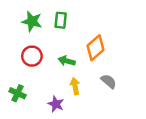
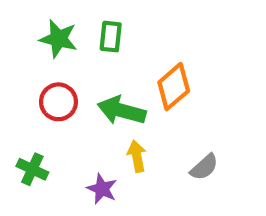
green arrow: (67, 61) -> (122, 111), size x1.5
gray semicircle: (109, 81) -> (204, 167), moved, turned 98

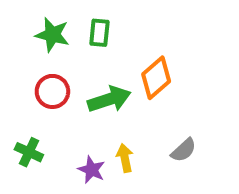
green arrow: (122, 111) -> (109, 99), turned 147
yellow arrow: (137, 156) -> (125, 158), moved

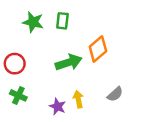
red circle: (52, 91) -> (15, 64), moved

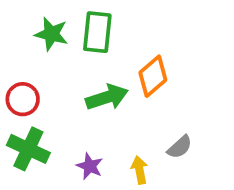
green rectangle: (62, 21) -> (97, 32), size x1.5
green cross: (18, 95) -> (28, 149), size x1.5
yellow arrow: (78, 99) -> (139, 170), moved

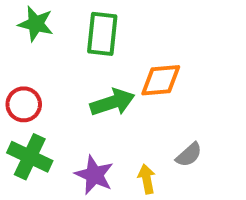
green star: (51, 34) -> (36, 24), moved
orange diamond: (153, 76) -> (161, 80), turned 36
purple star: (90, 166) -> (94, 175), size x1.4

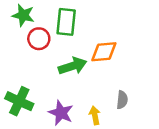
red circle: (24, 104) -> (39, 39), moved
gray semicircle: (189, 155) -> (122, 100), turned -42

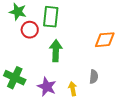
orange diamond: (104, 52) -> (105, 40), moved
green arrow: (73, 66) -> (56, 51), turned -70

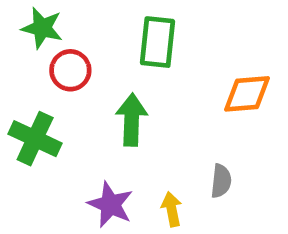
green rectangle: (51, 17) -> (157, 42), moved
green cross: (15, 78) -> (35, 139), moved

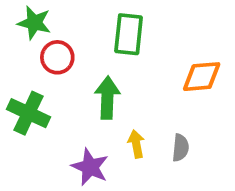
yellow arrow: (172, 209) -> (136, 144), moved

